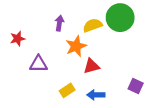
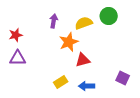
green circle: (120, 18) -> (109, 16), size x0.7
purple triangle: (38, 64) -> (18, 58), moved

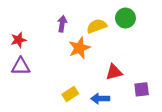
red triangle: (83, 60) -> (114, 72), moved
purple square: (123, 78) -> (142, 89), turned -32

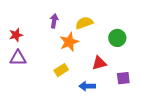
green circle: (125, 18) -> (117, 38), moved
yellow rectangle: (70, 94) -> (61, 70), moved

